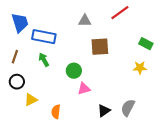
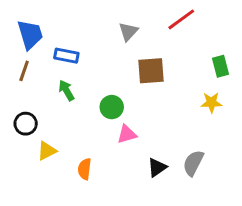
gray triangle: (85, 21) -> (128, 31), turned -48
blue rectangle: (44, 37) -> (66, 56), size x0.7
green rectangle: (146, 44) -> (220, 66), turned 48
brown line: (15, 57) -> (24, 71), moved

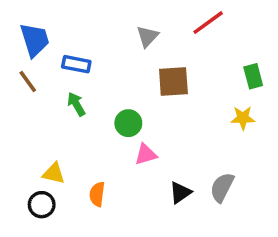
brown line: (24, 71) -> (28, 82), turned -55
black circle: (26, 124) -> (42, 205), moved
yellow triangle: (47, 151) -> (54, 173), turned 40

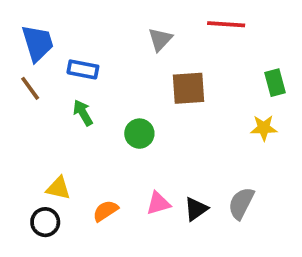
red line: (208, 23) -> (226, 24), turned 40
pink triangle: (146, 154) -> (158, 203), moved
orange semicircle: (97, 194) -> (105, 211), turned 50

